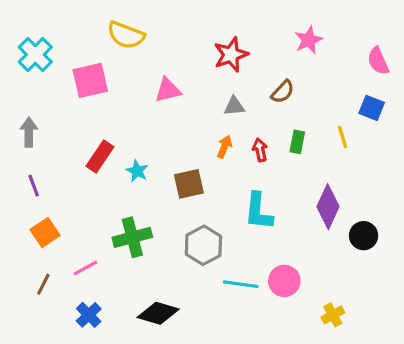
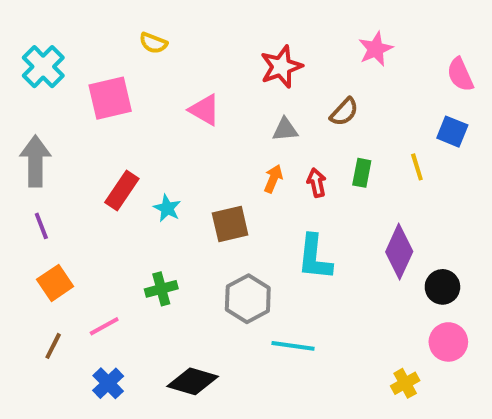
yellow semicircle: (126, 35) -> (153, 43), size x0.6
pink triangle: (168, 90) -> (205, 110), turned 44
gray arrow: (29, 132) -> (35, 161), size x1.4
green cross: (132, 237) -> (161, 289), size x0.7
pink circle: (284, 281) -> (448, 342), moved

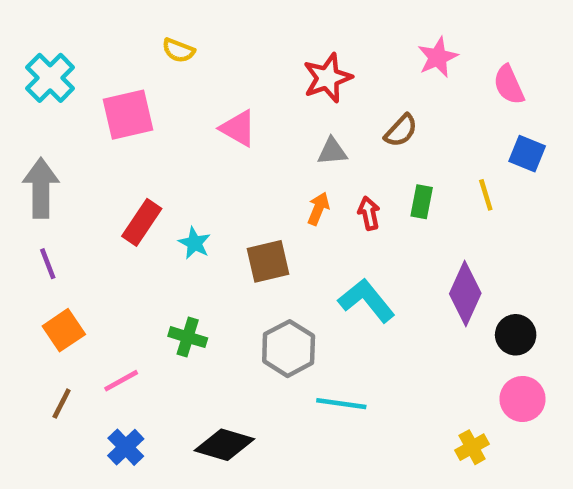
pink semicircle: (460, 75) -> (509, 85), moved
cyan L-shape: (315, 257) -> (367, 300), turned 135
green cross: (161, 289) -> (188, 337), turned 32

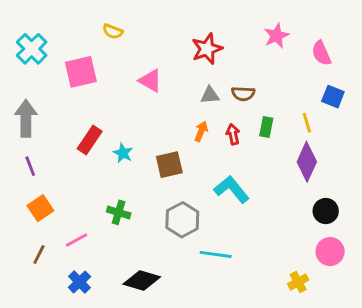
brown semicircle: (401, 131) -> (243, 94), moved, turned 50
purple diamond: (465, 293) -> (307, 162), moved

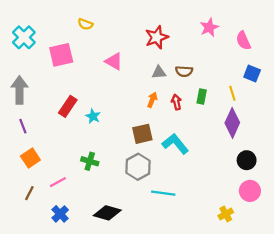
brown square: (169, 165) -> (142, 134), moved

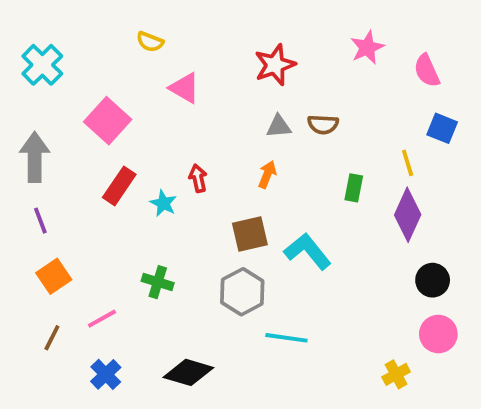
pink square: (61, 55) -> (108, 121), moved, turned -35
pink triangle: (114, 61) -> (185, 88), moved
green rectangle: (202, 97) -> (354, 188), moved
red arrow: (176, 102) -> (198, 178), moved

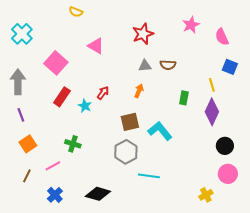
yellow semicircle: (150, 42) -> (76, 12), moved
red arrow: (198, 178) -> (103, 93), turned 48
green cross: (158, 282) -> (73, 144), moved

